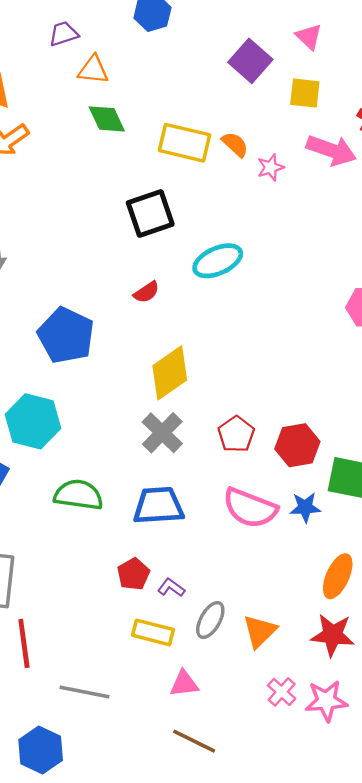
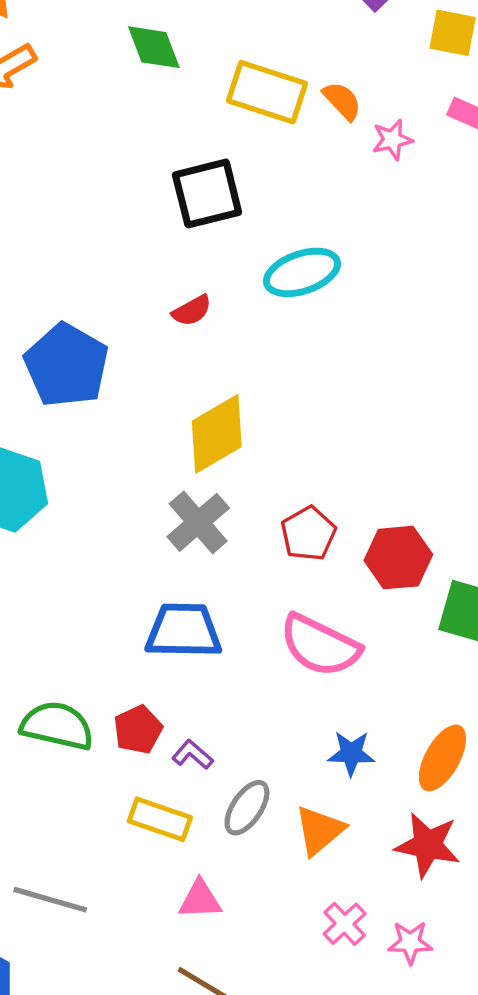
green semicircle: (78, 495) -> (57, 726), moved
blue star: (305, 507) -> (351, 753), moved
pink star: (326, 701) -> (410, 942), size x0.7

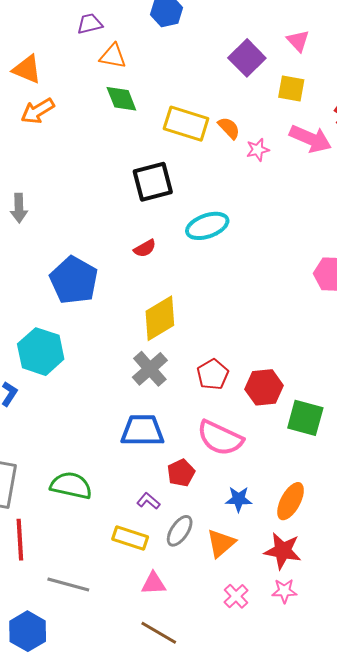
red pentagon: (138, 730) -> (181, 473), moved
pink star: (410, 942) -> (284, 591), moved

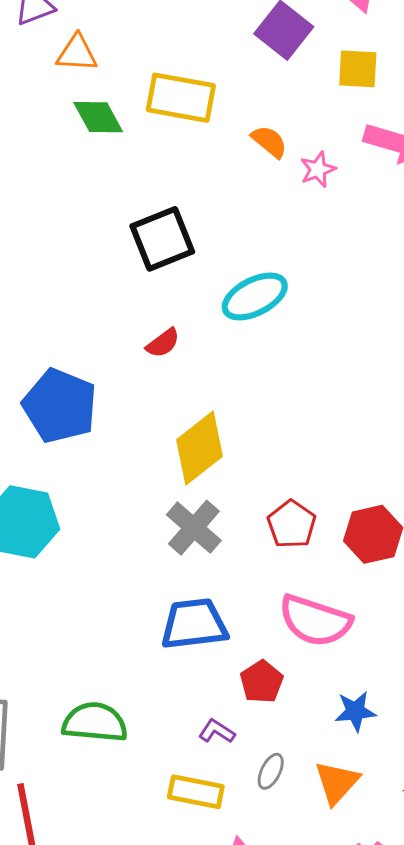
yellow rectangle: (186, 124) -> (181, 98), moved
gray ellipse: (180, 531) -> (271, 771), size x0.7

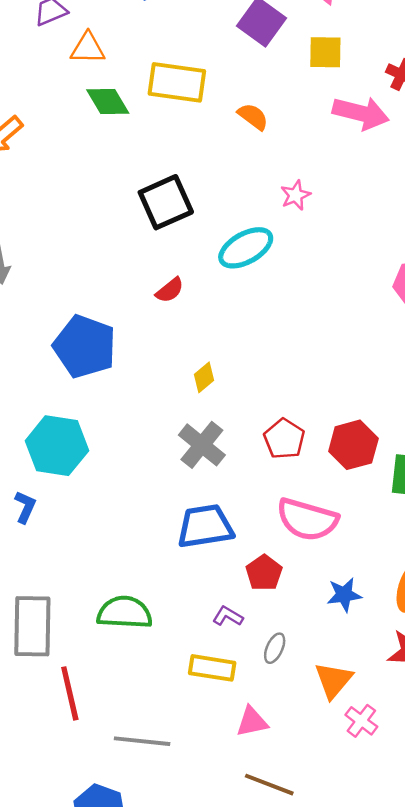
pink star: (318, 169) -> (296, 195), moved
yellow diamond: (199, 448) -> (204, 377), size x0.5
orange triangle: (337, 782) -> (333, 680), moved

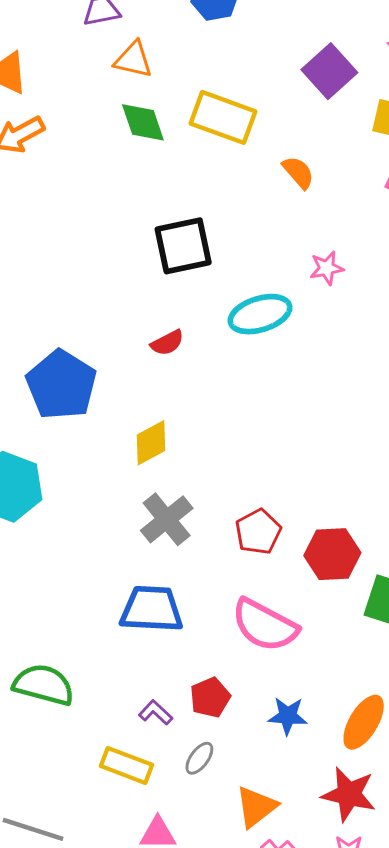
yellow diamond: (204, 377) -> (151, 443), moved, size x1.4
red pentagon: (264, 573) -> (210, 698), moved

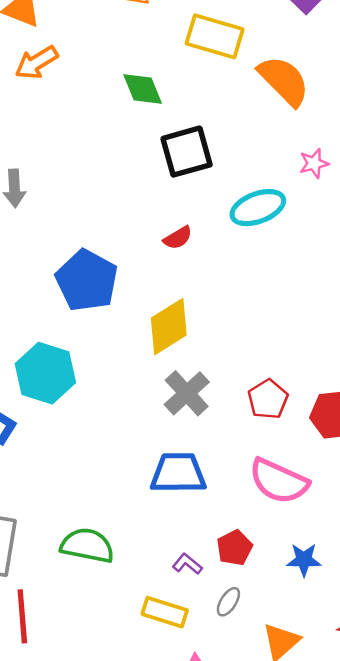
green diamond: (143, 122) -> (143, 89), moved
orange semicircle: (298, 172) -> (284, 81), size x1.8
yellow diamond: (151, 443) -> (169, 327), size x1.4

